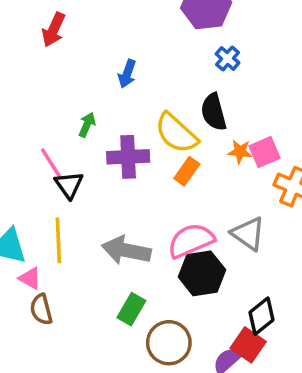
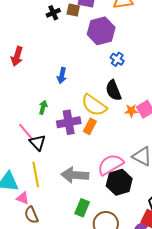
orange rectangle: (187, 171) -> (90, 126), moved

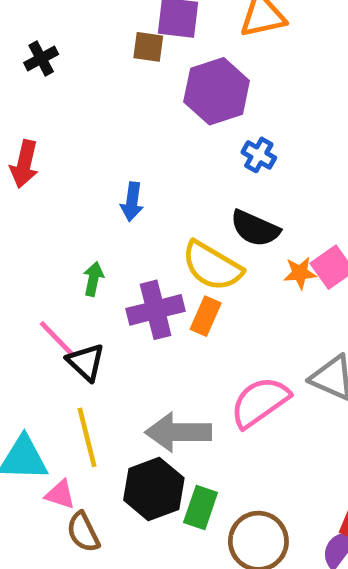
black cross: (53, 13) -> (41, 59), moved
black semicircle: (113, 90) -> (255, 228), turned -40
black hexagon: (119, 182) -> (154, 489), moved

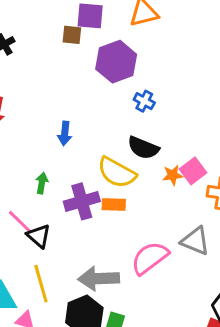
orange rectangle: (206, 316) -> (114, 204), turned 70

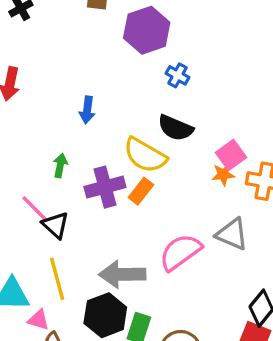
orange star: (173, 175) -> (223, 174), moved
orange rectangle: (114, 204) -> (141, 191), turned -55

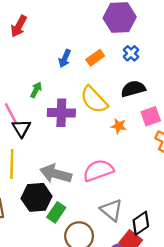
black semicircle: (175, 128) -> (133, 89), moved, turned 125
orange star: (223, 174) -> (119, 126), moved
orange rectangle: (141, 191) -> (95, 58), moved
gray triangle: (232, 234) -> (111, 210), moved

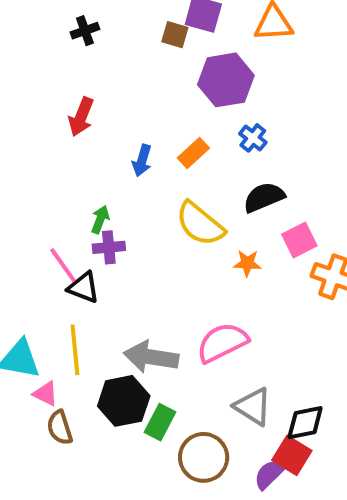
red arrow: (19, 26) -> (81, 117), moved
purple cross: (61, 113) -> (109, 247), moved, size x0.7
black triangle: (21, 128) -> (84, 287), turned -30
black diamond: (141, 223) -> (305, 423), turned 30

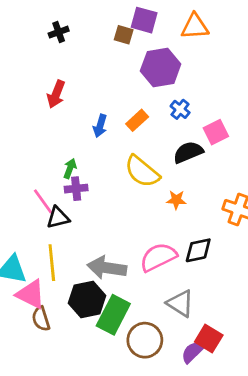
pink square: (299, 240) -> (216, 132), moved
black triangle: (84, 287) -> (58, 218), turned -35
pink triangle: (46, 394) -> (31, 294), size x1.6
green rectangle: (160, 422) -> (113, 315), size x1.5
black diamond: (305, 423) -> (198, 250), moved

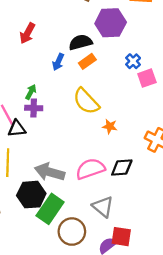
blue cross: (180, 109) -> (133, 61), moved
black semicircle: (188, 152) -> (80, 42), moved
red square: (209, 339) -> (121, 237), turned -30

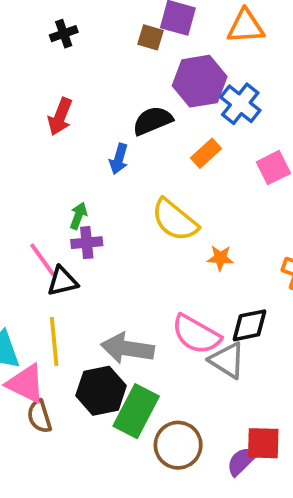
orange rectangle: (87, 61) -> (206, 153), moved
blue cross: (133, 61) -> (240, 104), moved, size x1.5
pink semicircle: (90, 169) -> (196, 334), turned -124
gray triangle: (103, 207) -> (227, 360), moved

